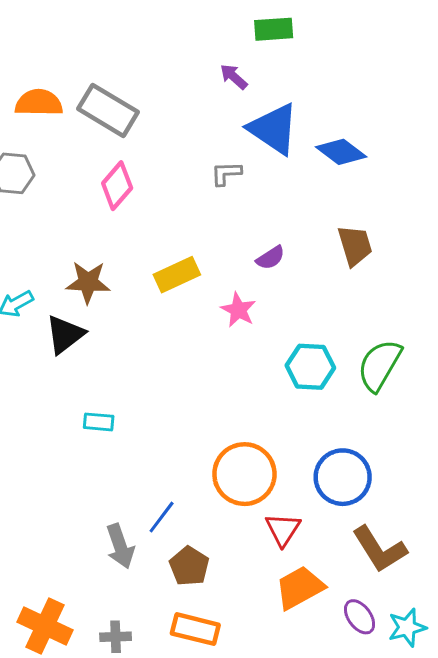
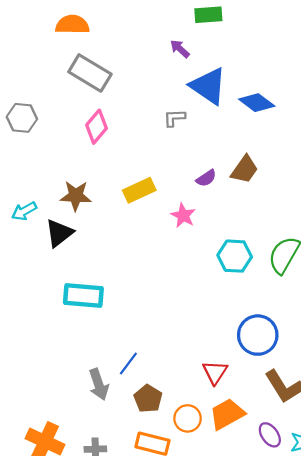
orange semicircle: (39, 103) -> (72, 25), moved
brown trapezoid: (355, 245) -> (245, 169), moved, turned 52
cyan rectangle: (99, 422) -> (83, 296), size x1.8
orange circle: (244, 474) -> (188, 418), moved, size x0.6

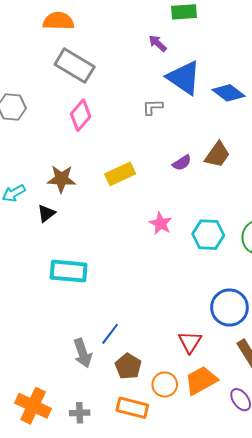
pink star: (183, 215) -> (161, 223), moved
black triangle: (59, 233) -> (46, 213), size x0.7

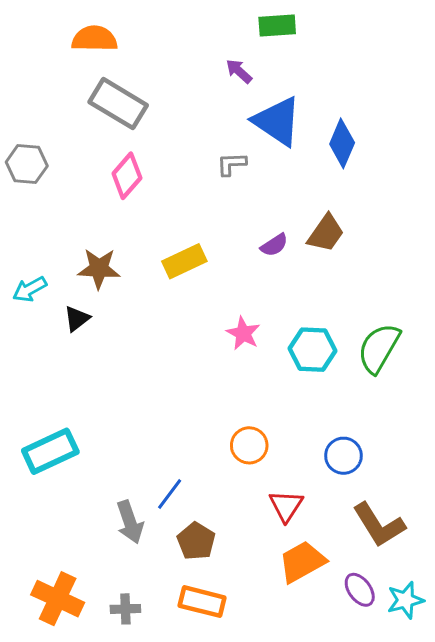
blue diamond: (228, 93) -> (342, 143), turned 76
cyan rectangle: (69, 271) -> (50, 451), moved, turned -30
blue circle: (229, 308) -> (343, 456), size x0.7
orange circle: (165, 384) -> (249, 445), moved

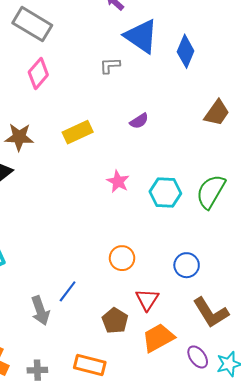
brown trapezoid: (326, 233) -> (217, 113), moved
brown pentagon: (196, 541) -> (115, 321), moved

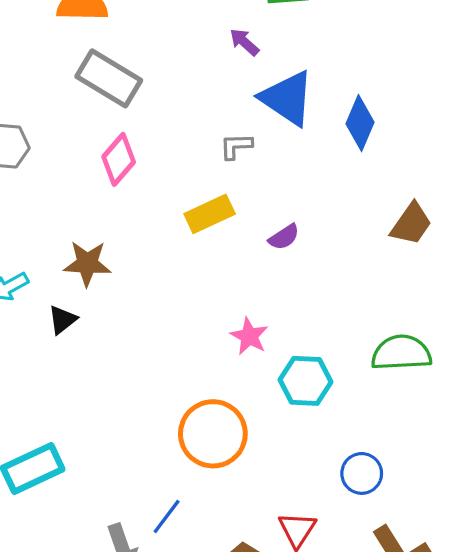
yellow rectangle: (78, 132) -> (210, 214), moved
green semicircle: (211, 192) -> (401, 353), turned 57
cyan hexagon: (165, 193) -> (305, 381), moved
orange circle: (122, 258) -> (213, 434), moved, size x1.6

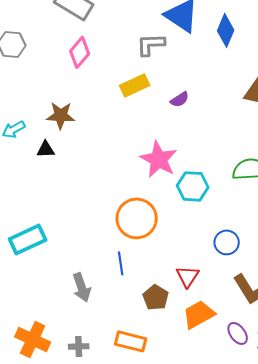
gray L-shape: (236, 146) -> (151, 44), size x1.4
black triangle: (62, 320) -> (46, 149), turned 36
pink star: (249, 336) -> (159, 159), size x1.6
blue line: (167, 516) -> (121, 263), moved, turned -45

